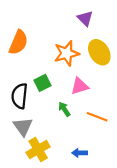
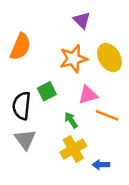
purple triangle: (85, 18) -> (82, 20), moved
orange line: (97, 117) -> (107, 115), moved
yellow cross: (38, 150) -> (73, 149), moved
blue arrow: (80, 153) -> (101, 165), moved

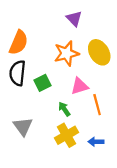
black semicircle: (22, 106) -> (17, 73), moved
orange line: (107, 115) -> (97, 105), turned 54
blue arrow: (101, 165) -> (96, 142), moved

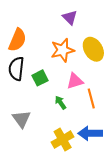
yellow cross: (67, 135) -> (63, 139), moved
blue arrow: (96, 142) -> (90, 133), size x1.6

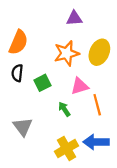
purple triangle: (70, 17) -> (74, 18), turned -49
yellow ellipse: (93, 49) -> (99, 52), turned 55
black semicircle: (16, 69) -> (17, 73), size x0.7

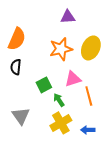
green square: (42, 83) -> (44, 85), moved
blue arrow: (96, 142) -> (88, 130), size x0.6
yellow cross: (67, 149) -> (61, 123), moved

